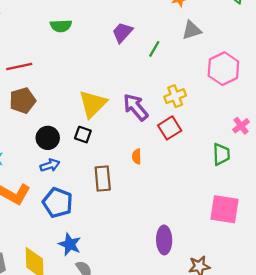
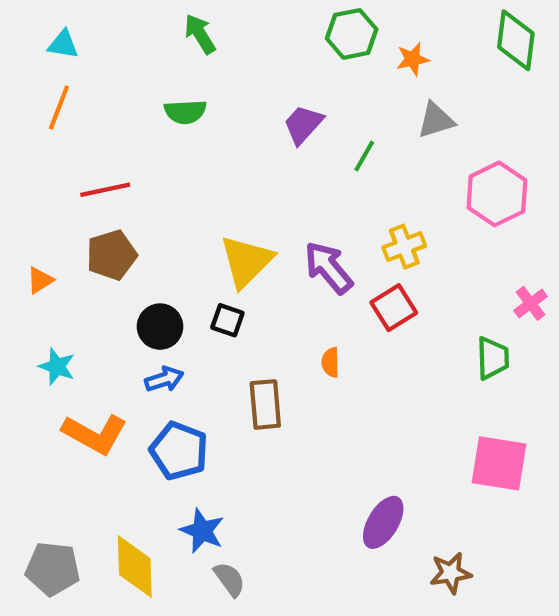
purple ellipse: (164, 240) -> (383, 522), turned 32

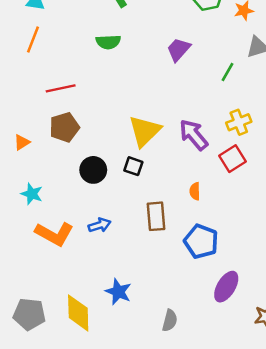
green line: (364, 156) -> (227, 72), moved
blue arrow: (164, 379) -> (100, 225), moved
blue pentagon: (179, 451) -> (201, 241), moved
gray semicircle: (229, 579) -> (170, 320), moved, turned 50

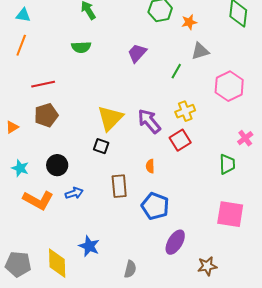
black circle: (93, 170) -> (57, 165), moved

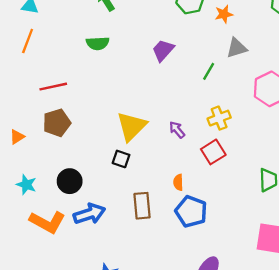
purple arrow: (149, 121) -> (177, 130), size x0.6
blue arrow: (74, 193) -> (89, 214), size x1.5
blue pentagon: (155, 206) -> (191, 212), moved

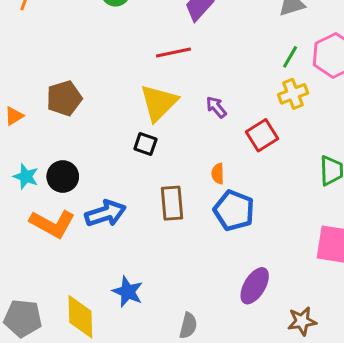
green line: (209, 71) -> (290, 57), moved
red line: (53, 87) -> (173, 53), moved
yellow cross: (219, 118) -> (293, 94), moved
black circle: (70, 181) -> (63, 177), moved

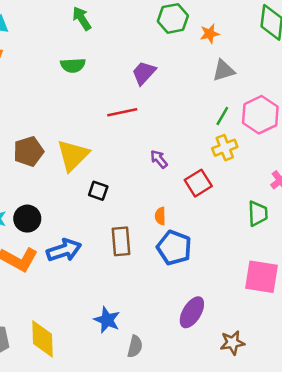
yellow triangle: (159, 103) -> (73, 155), moved
blue star: (128, 292) -> (107, 320), moved

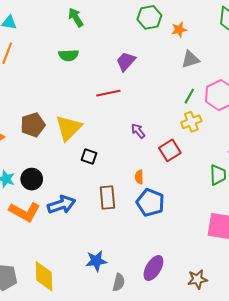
purple ellipse: (192, 312) -> (153, 268), moved
blue star: (107, 320) -> (96, 261), turned -30

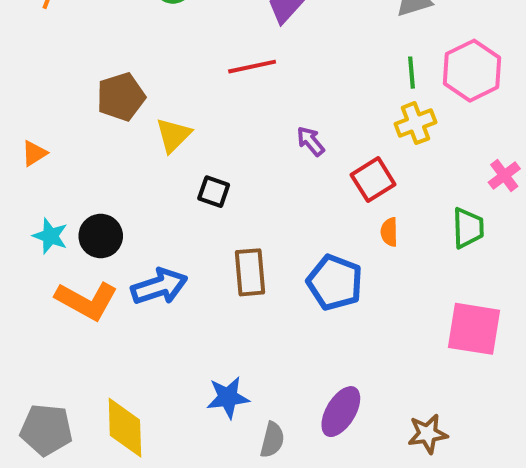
green line: (189, 96) -> (411, 73), turned -35
brown pentagon: (33, 125) -> (121, 97), moved
yellow triangle: (69, 128) -> (173, 135), size x0.7
orange semicircle: (139, 177) -> (389, 232), moved

